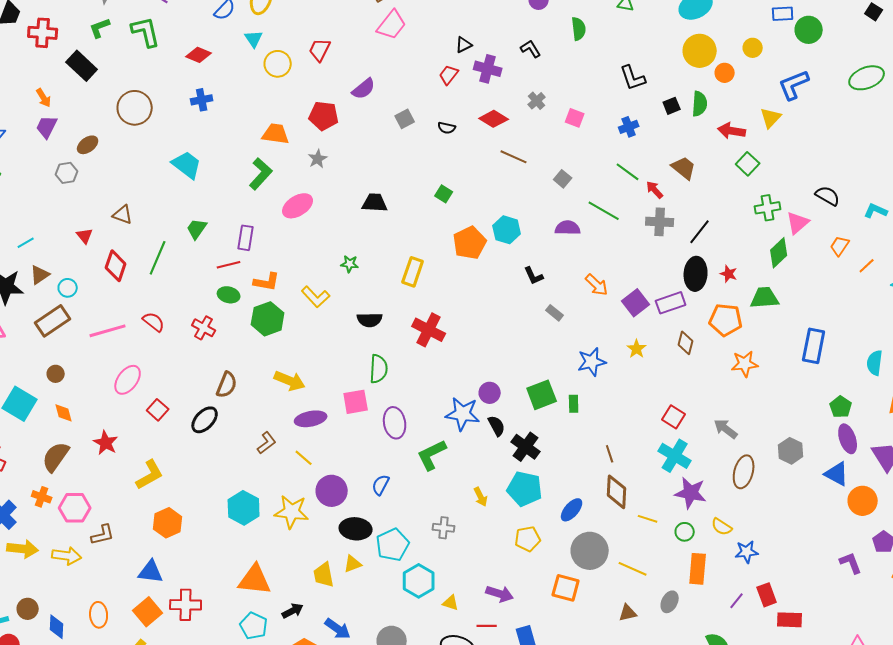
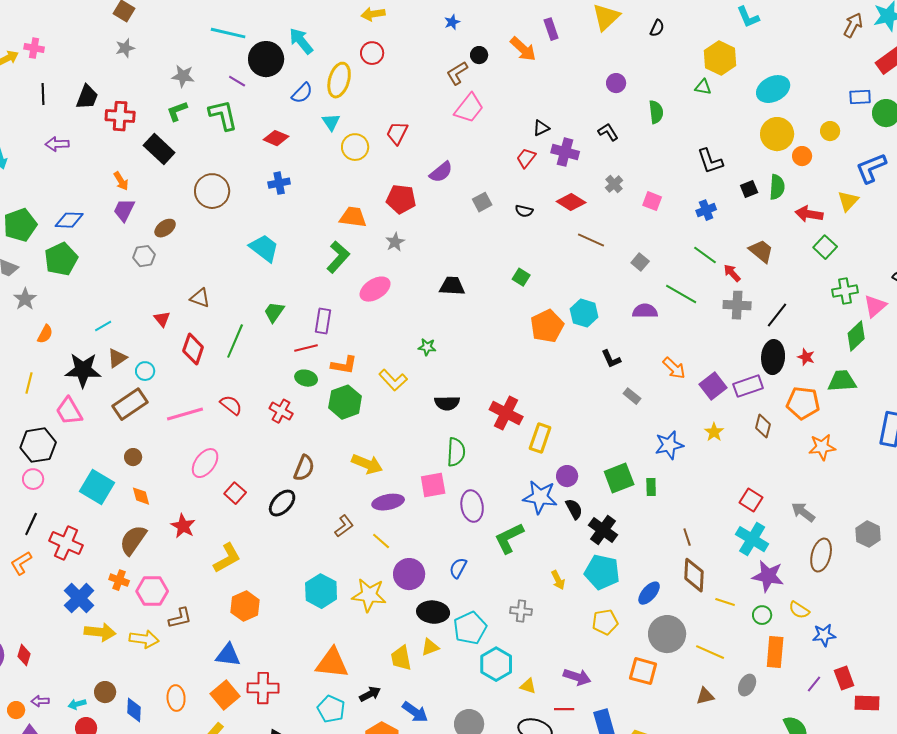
yellow rectangle: (413, 272) -> (540, 438), moved

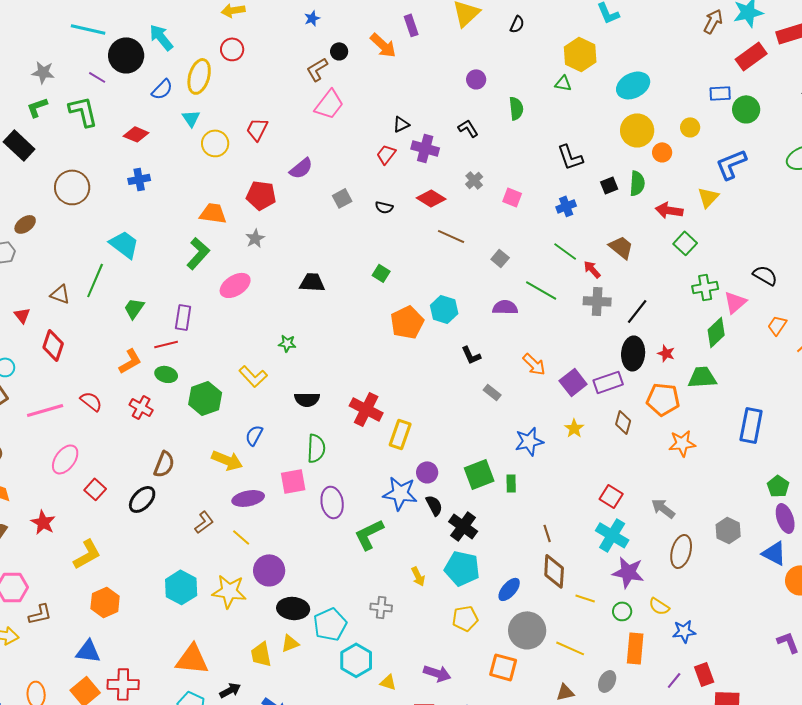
green line: (235, 341) -> (95, 280), moved
orange L-shape: (344, 365) -> (130, 361), moved, turned -40
blue semicircle: (458, 568) -> (254, 435), moved

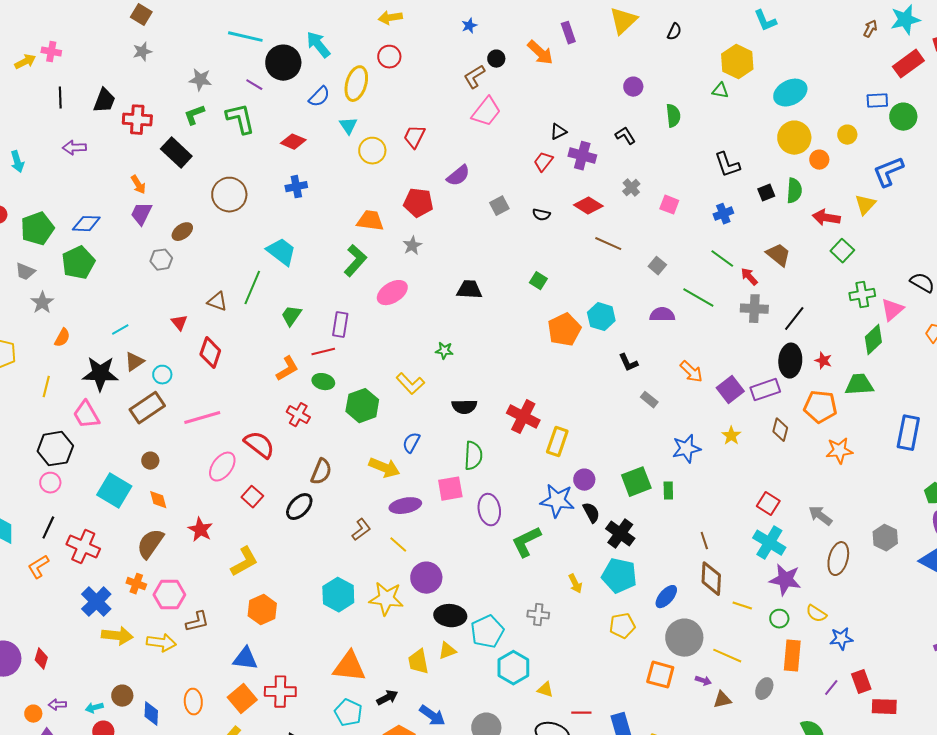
brown arrow: (713, 21) -> (870, 29), size x0.7
red semicircle: (91, 401) -> (259, 445), moved, size x1.4
purple arrow: (437, 673) -> (703, 681), moved, size x0.6

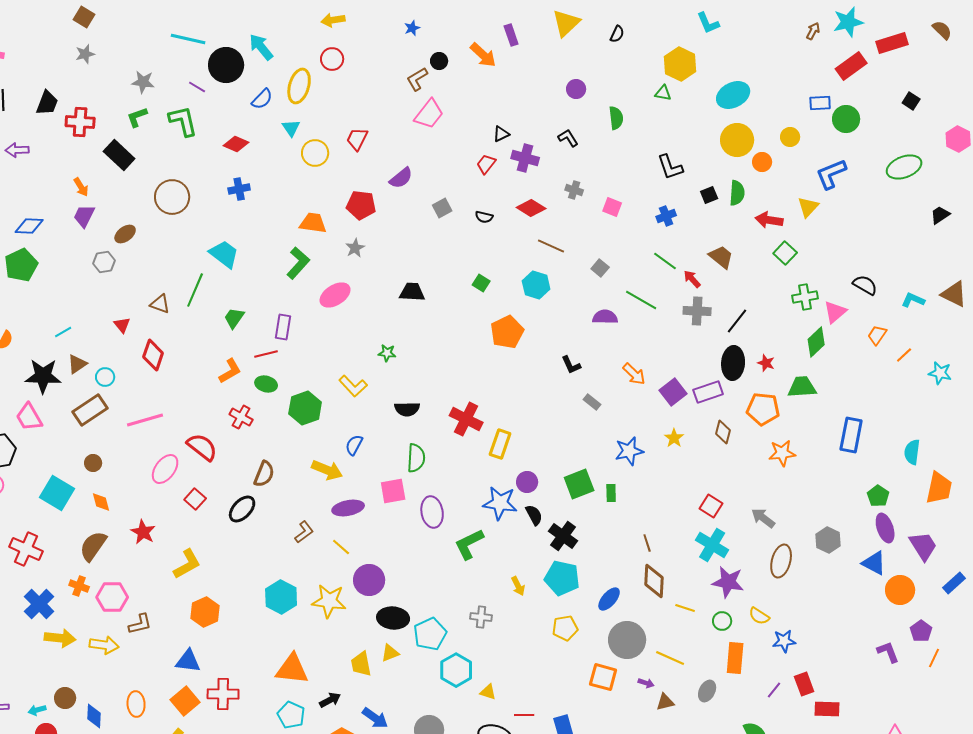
gray cross: (631, 188) -> (574, 190), turned -30
cyan hexagon: (601, 317) -> (536, 285), moved

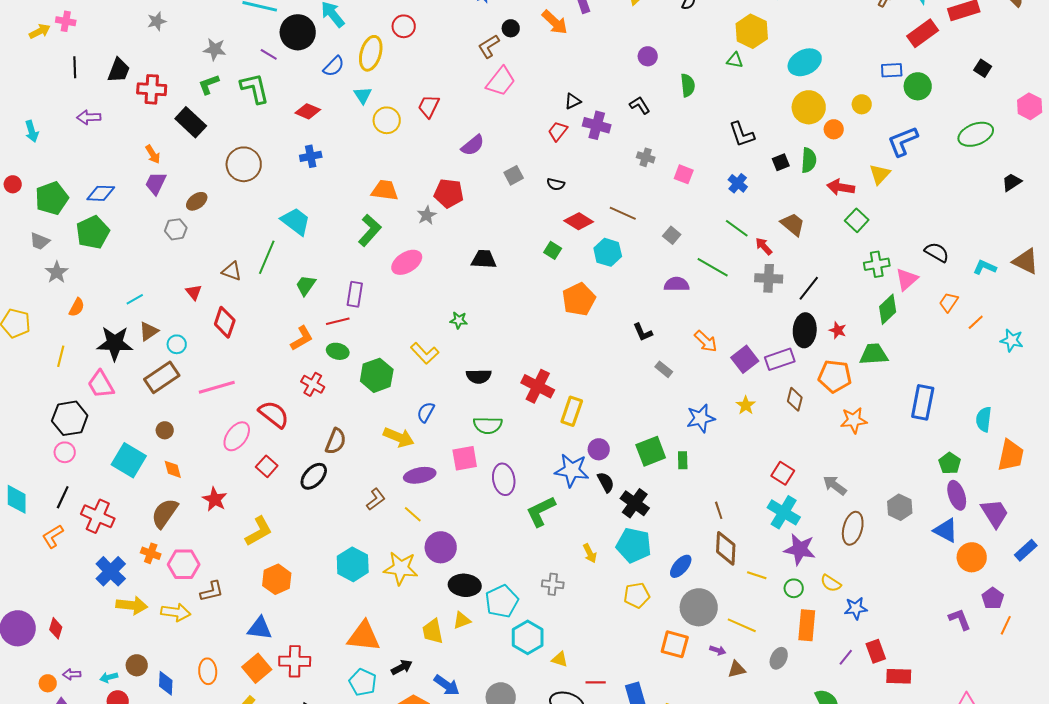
red pentagon: (361, 205) -> (449, 193), moved
red diamond: (531, 208) -> (579, 221), moved
blue cross: (666, 216) -> (738, 183), turned -30
green semicircle: (416, 458) -> (488, 425), turned 88

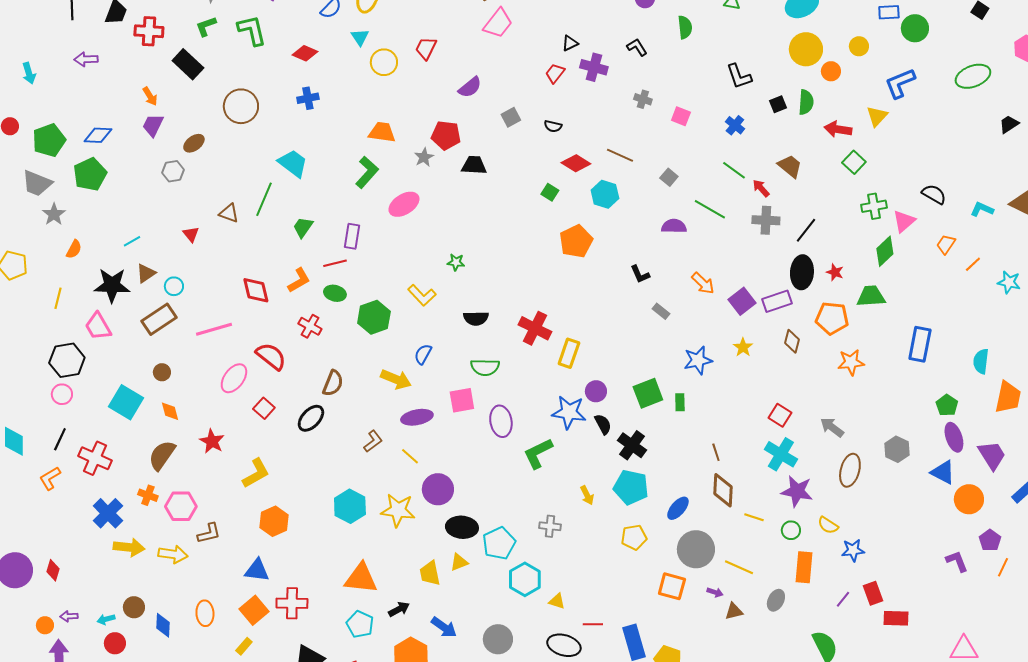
gray trapezoid: (40, 241) -> (37, 183), size x1.5
black trapezoid: (484, 259) -> (474, 165), moved
red diamond: (225, 322) -> (256, 290), moved, turned -32

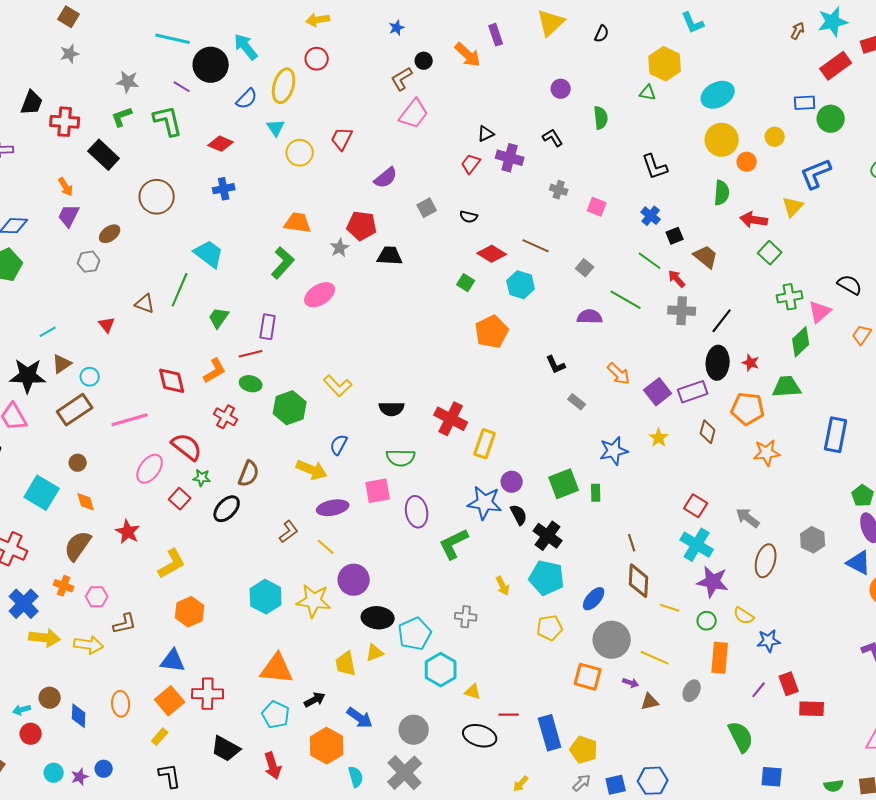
black square: (778, 104) -> (675, 236), moved
green star: (456, 262) -> (202, 478), moved
pink hexagon: (181, 506) -> (97, 597), size x0.7

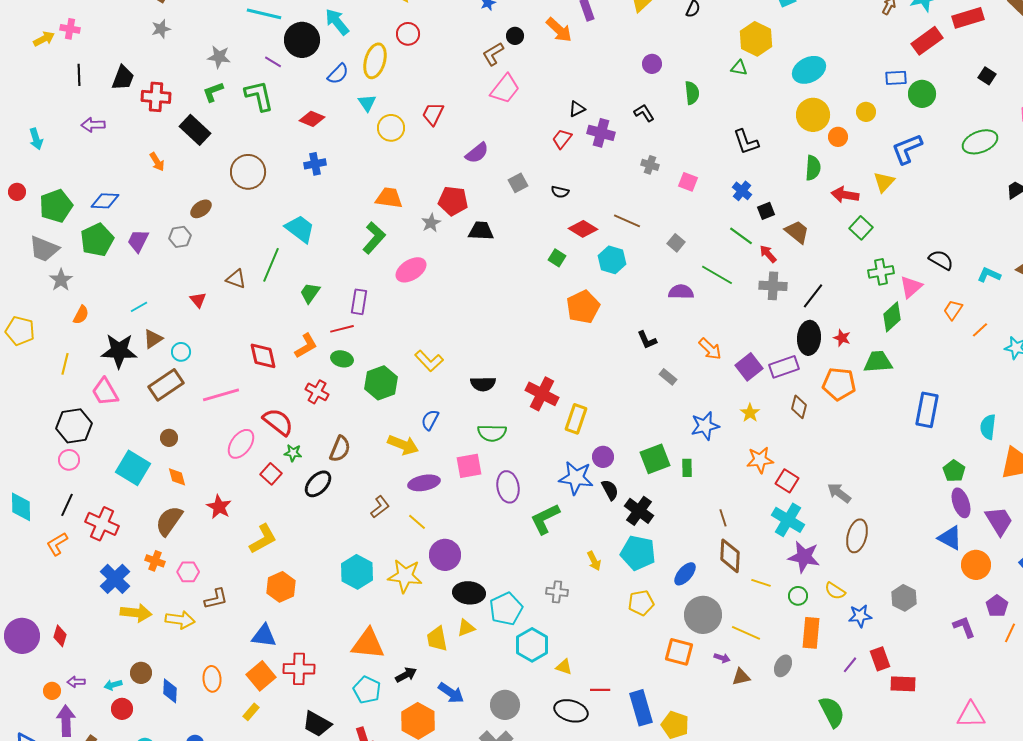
purple trapezoid: (69, 216) -> (138, 241), moved
orange star: (767, 453) -> (760, 460), moved
gray hexagon: (813, 540) -> (904, 598), moved

